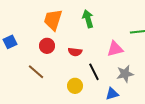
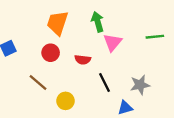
pink triangle: (115, 49) -> (112, 42), moved, turned -36
yellow circle: (75, 86) -> (65, 101), moved

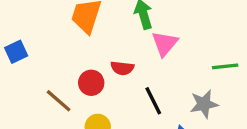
green line: (155, 37) -> (225, 66), moved
red circle: (51, 53) -> (91, 83), moved

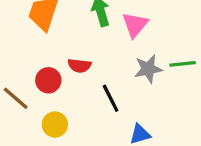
pink triangle: (165, 44) -> (135, 25), moved
gray star: (204, 104) -> (148, 69), moved

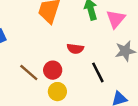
red circle: (48, 80) -> (53, 70), moved

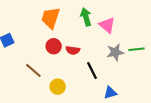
pink triangle: (116, 19) -> (107, 25), turned -30
red circle: (53, 70) -> (54, 46), moved

